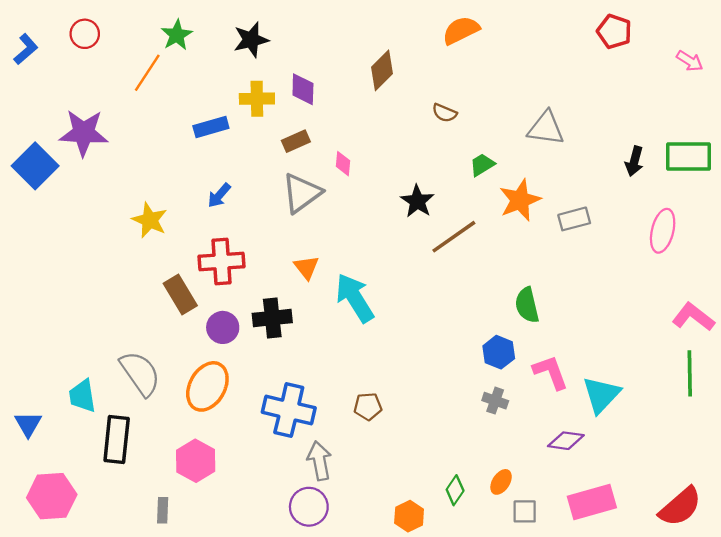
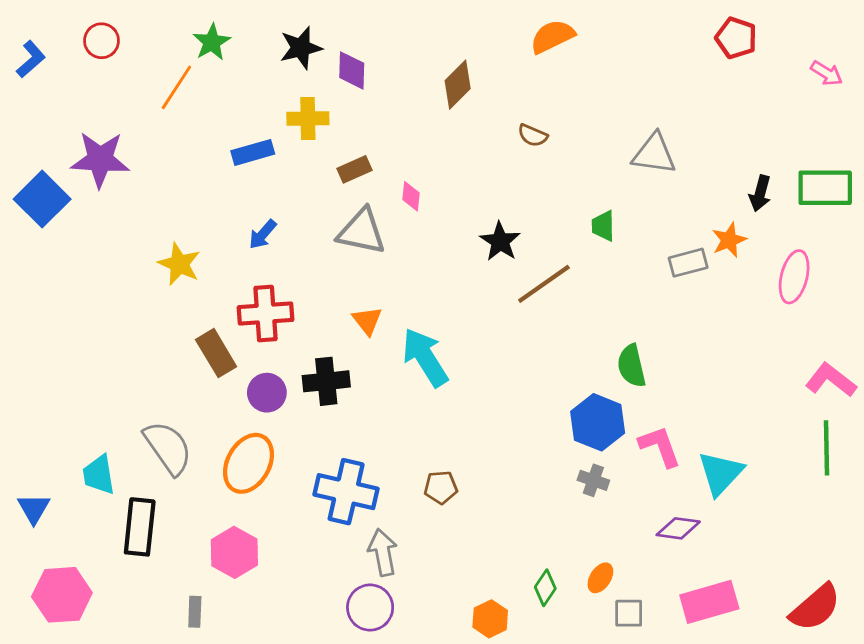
purple diamond: (303, 89) -> (352, 70), moved
green trapezoid: (482, 165) -> (603, 226), moved, turned -60
gray triangle: (302, 193) -> (362, 232), turned 48
orange star: (520, 200) -> (729, 240), moved, size x0.7
blue hexagon: (499, 352) -> (598, 422), size x1.4

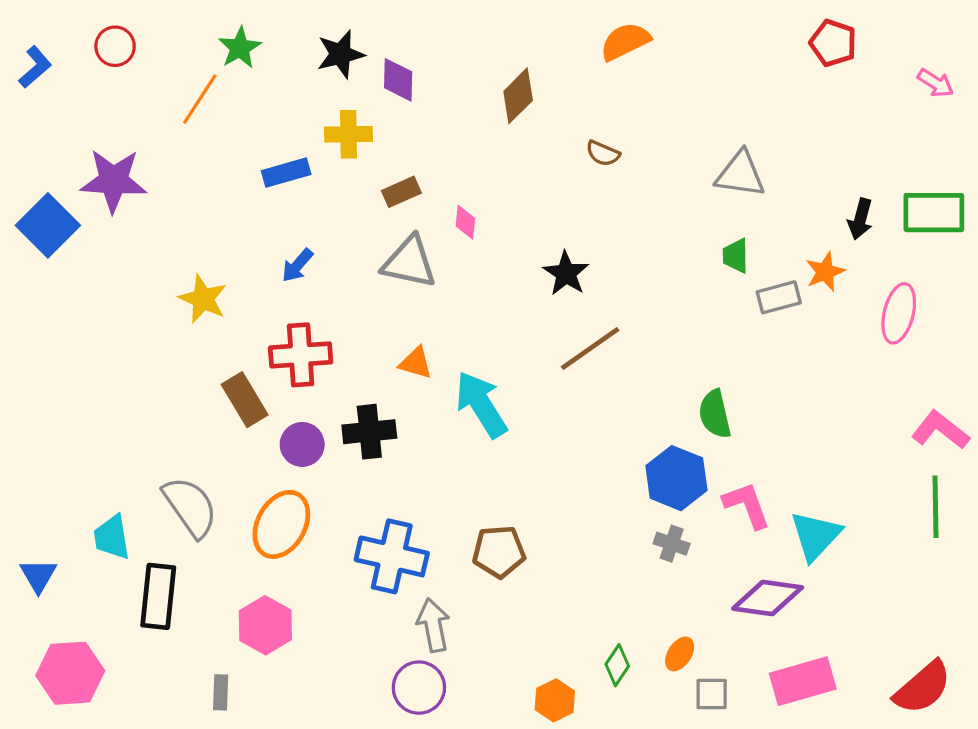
green trapezoid: (603, 226) -> (736, 256), moved
brown line: (544, 284) -> (590, 349), moved
orange triangle: (367, 321) -> (416, 363), turned -36
brown pentagon: (441, 487) -> (499, 552), size x1.4
purple diamond: (678, 528) -> (768, 598), size x1.4

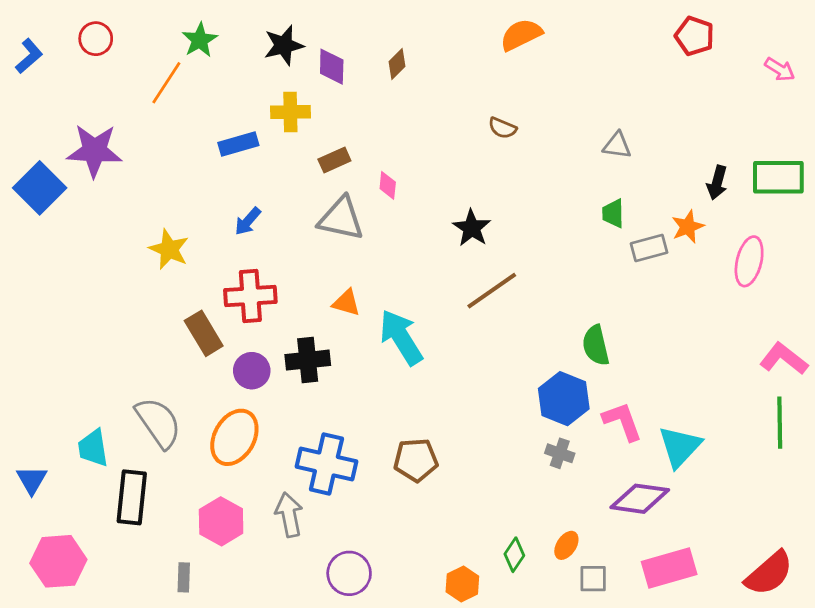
brown diamond: (518, 96) -> (397, 64), moved, size x0.7
gray triangle: (740, 174) -> (617, 145), size x0.7
gray arrow: (433, 625) -> (289, 515), moved

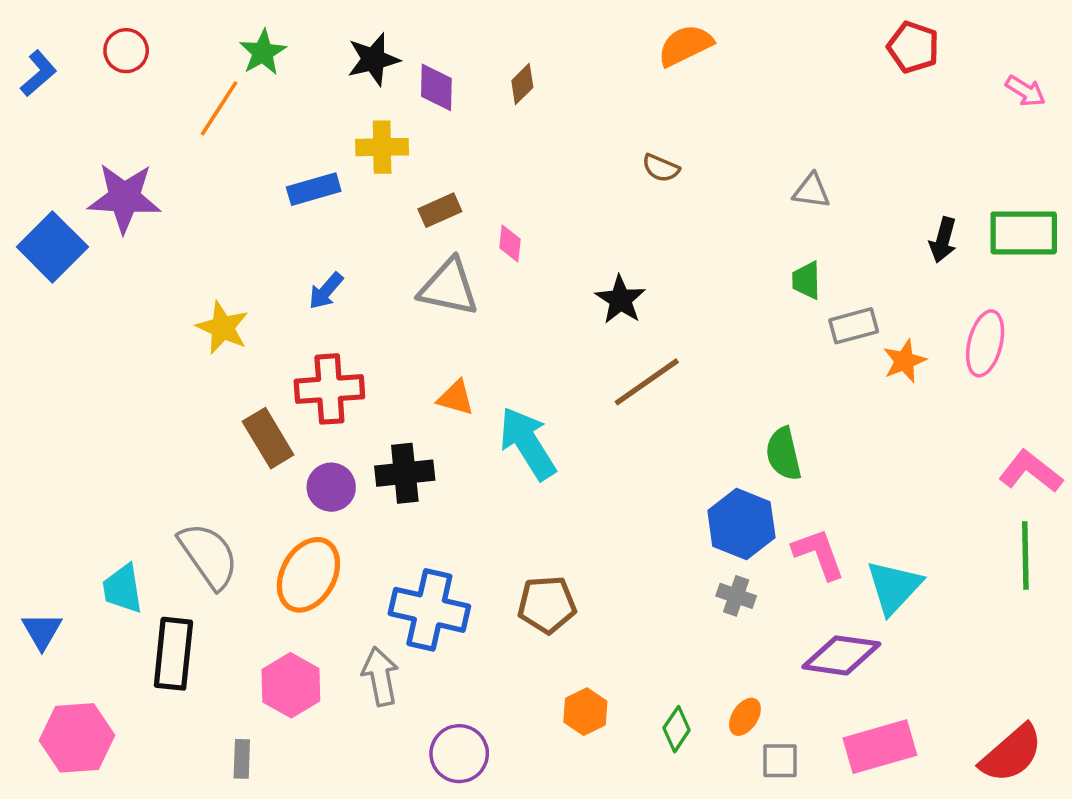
orange star: (688, 227) -> (904, 361), moved
orange hexagon: (462, 584) -> (585, 712), moved

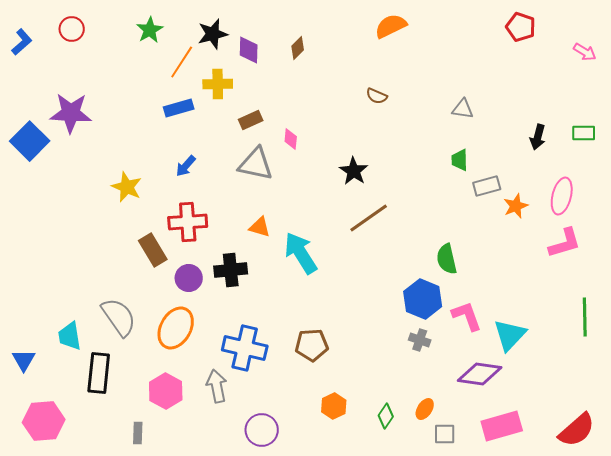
orange line: (219, 108) -> (182, 62), moved
green rectangle: (1024, 233) -> (584, 133), size x0.6
pink L-shape: (1031, 471) -> (565, 243), moved, turned 126

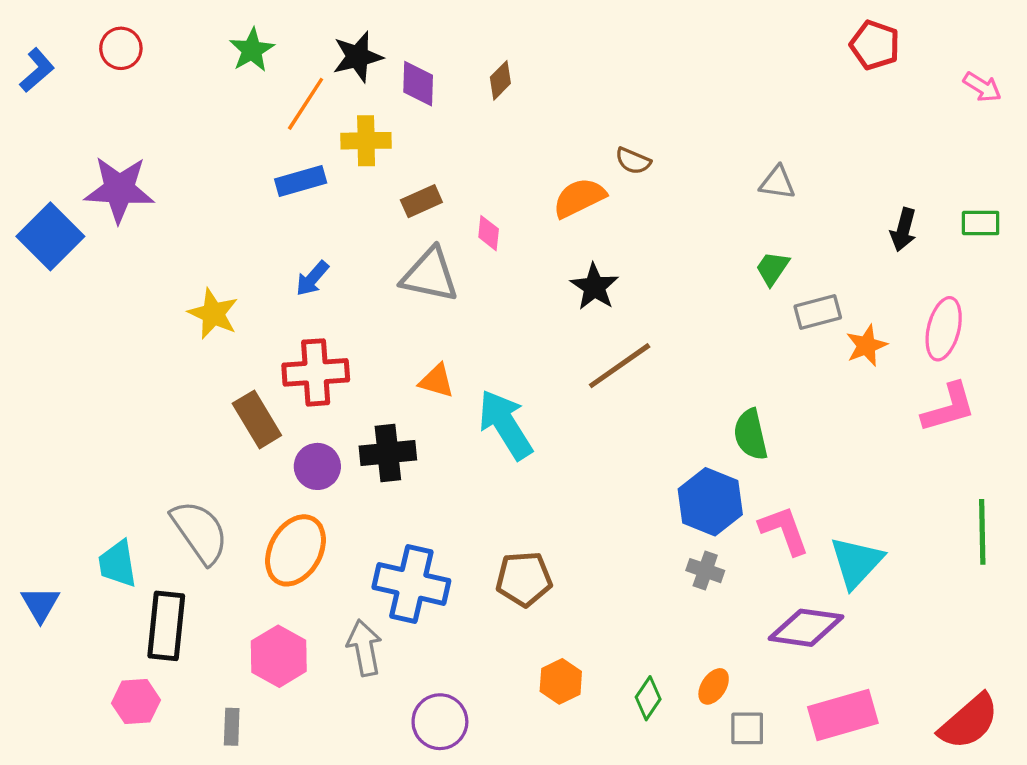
orange semicircle: (391, 26) -> (579, 198), moved
green trapezoid: (460, 160) -> (772, 268), turned 35
pink hexagon: (44, 421) -> (136, 702), moved, size x0.7

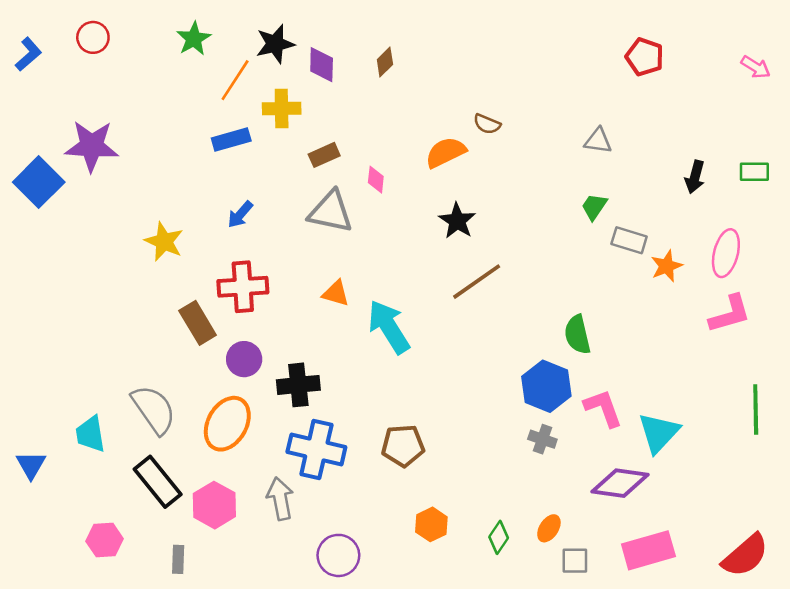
red pentagon: (875, 45) -> (645, 57), moved
gray rectangle: (818, 312) -> (629, 240), turned 32
black cross: (388, 453) -> (298, 385), moved
black rectangle: (166, 626) -> (158, 482), moved, turned -45

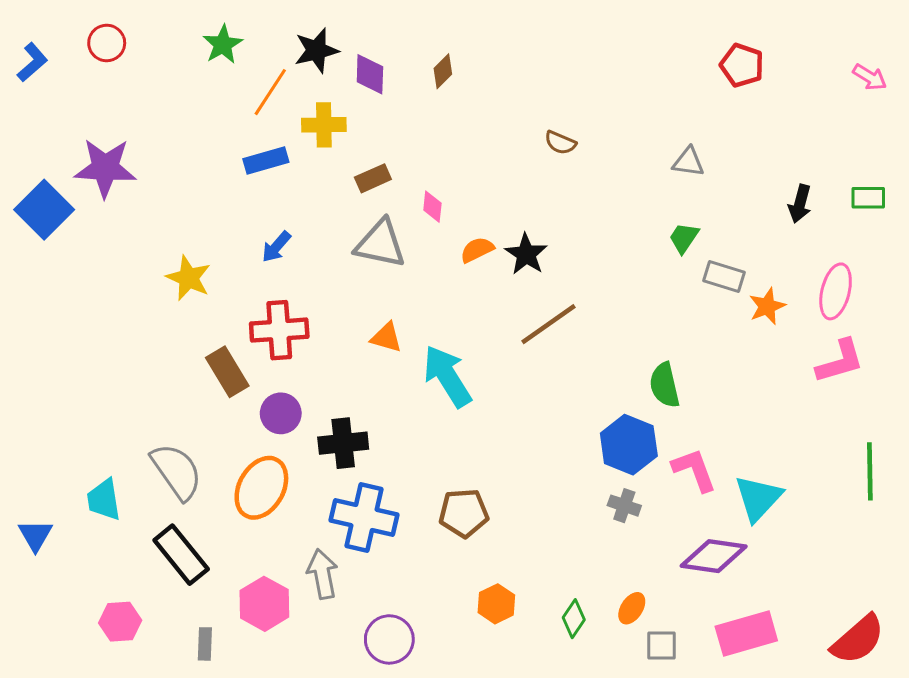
orange semicircle: (446, 152) -> (477, 250), moved, size x0.7
pink hexagon: (214, 505) -> (264, 604), moved

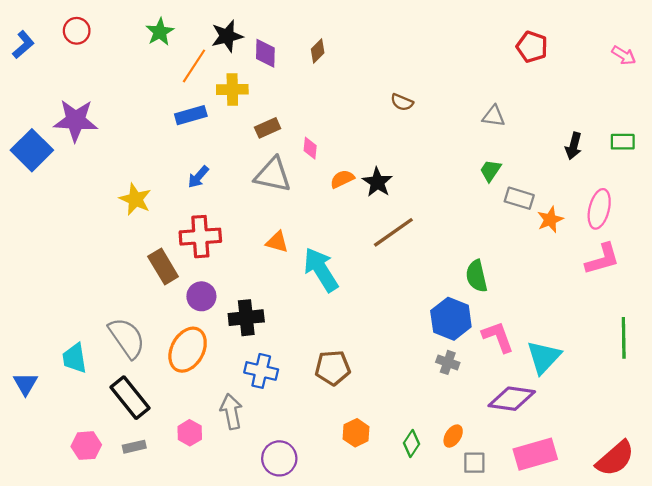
blue cross: (364, 518) -> (261, 371), size x0.7
pink hexagon: (264, 604) -> (190, 433), size x0.7
gray rectangle: (205, 644) -> (134, 447), moved, turned 75

